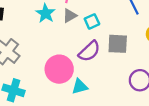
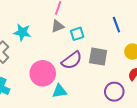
cyan star: (46, 13) -> (22, 32), moved, turned -30

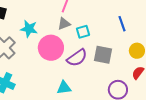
pink circle: (43, 73) -> (51, 48), moved

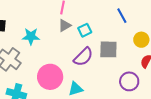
pink circle: (51, 48) -> (50, 77), moved

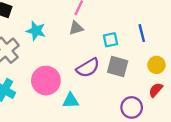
cyan square: (85, 30) -> (111, 40), moved

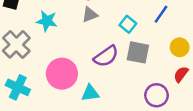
blue line: (142, 33) -> (161, 14), turned 54
cyan square: (111, 40) -> (128, 24), turned -35

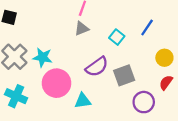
cyan star: (47, 21) -> (43, 57), moved
gray square: (138, 52) -> (124, 75), moved, turned -30

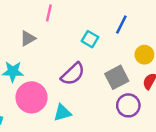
gray triangle: (82, 29) -> (28, 38), moved
gray square: (124, 75) -> (117, 77), moved

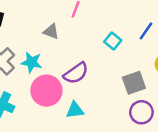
gray triangle: (28, 38) -> (51, 31), turned 42
purple semicircle: (73, 74) -> (76, 73), moved

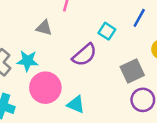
purple semicircle: (76, 73) -> (84, 55), moved
cyan triangle: (75, 110) -> (76, 104), turned 36

